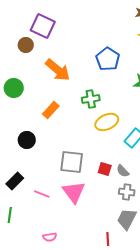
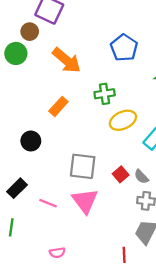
green circle: (14, 88) -> (16, 53), moved
red square: (105, 169) -> (121, 174), turned 32

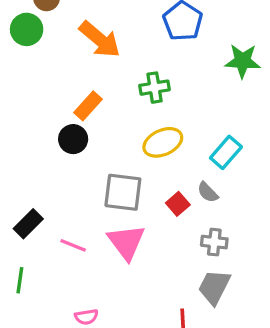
yellow ellipse: (123, 120) -> (163, 142), moved
black circle: (31, 141) -> (73, 139), moved
gray semicircle: (141, 177) -> (208, 192), moved

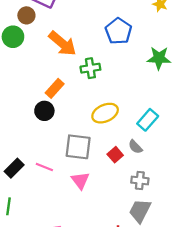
green cross: (155, 88) -> (90, 68), moved
pink triangle: (126, 242) -> (80, 180), size x0.7
pink line: (73, 245) -> (44, 167), moved

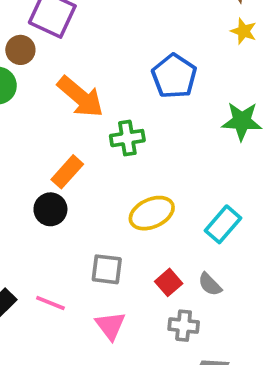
gray square: (78, 147) -> (107, 269), size x0.7
gray semicircle: (135, 147) -> (210, 284), moved
gray cross: (140, 180) -> (184, 326), moved

